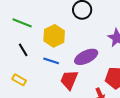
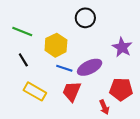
blue line: (51, 61) -> (64, 68), moved
yellow rectangle: (19, 80) -> (35, 91), moved, size x1.5

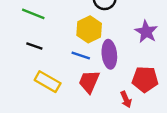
yellow hexagon: (56, 45) -> (89, 29), moved
black line: (23, 60) -> (34, 46), turned -40
purple ellipse: (90, 67) -> (109, 54), turned -70

